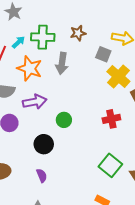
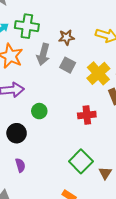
brown star: (78, 33) -> (66, 37), moved
gray square: (103, 54) -> (68, 65), moved
purple semicircle: (42, 175) -> (20, 165), moved

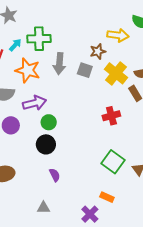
brown star: (66, 37) -> (98, 51), moved
green circle: (39, 111) -> (49, 122), moved

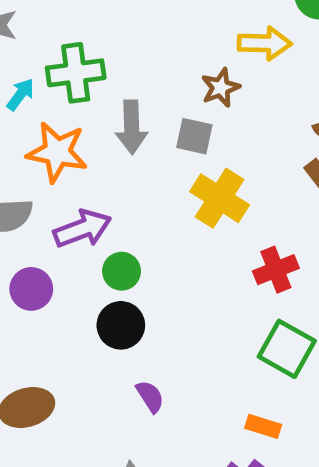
yellow cross: (116, 73) -> (220, 198), moved
red cross: (111, 116) -> (276, 270), moved
orange rectangle: (107, 197) -> (263, 426), moved

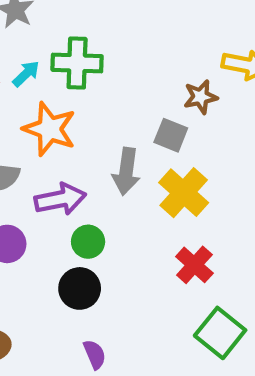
gray arrow: (132, 127) -> (126, 171), moved
red cross: (276, 270) -> (194, 265), moved, turned -36

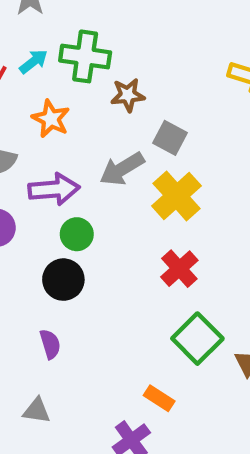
brown star: (200, 97) -> (128, 95), moved
orange star: (50, 129) -> (51, 119), size x0.7
gray arrow: (126, 171) -> (122, 169), turned 45
purple semicircle: (95, 354) -> (50, 344), moved

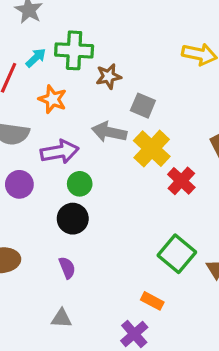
gray arrow: (122, 169) -> (109, 132), turned 48
red cross: (179, 269) -> (181, 181), moved

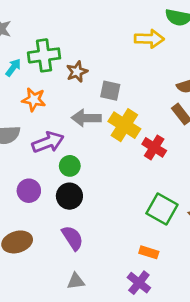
purple circle: (19, 184) -> (29, 191), moved
purple semicircle: (67, 268) -> (73, 238), size x1.4

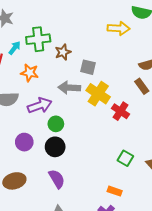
green square: (162, 209) -> (125, 158), size x0.7

